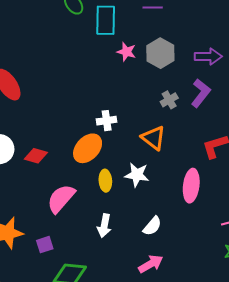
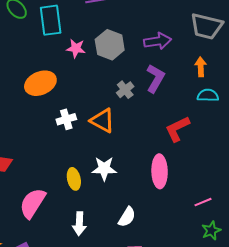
orange triangle: (153, 138) -> (102, 121), moved
orange ellipse: (88, 148) -> (40, 83), moved, turned 32

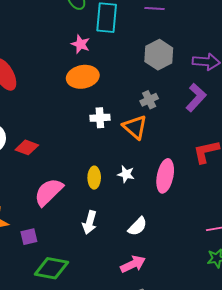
pink star: (76, 48) -> (80, 44), moved
gray cross: (125, 90) -> (149, 100), moved
white star: (104, 169) -> (126, 174), size x0.7
pink ellipse: (160, 171) -> (165, 176), moved

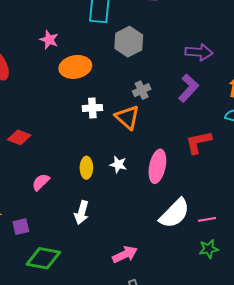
pink star: (80, 44) -> (49, 40), moved
gray hexagon: (159, 55) -> (129, 42), moved
pink semicircle: (49, 192) -> (41, 182), size x0.6
white semicircle: (137, 226) -> (175, 213), moved, size x1.6

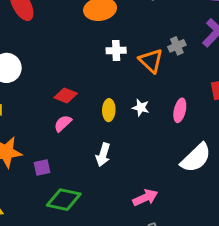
gray cross: (142, 90) -> (177, 46), moved
red diamond: (19, 137) -> (66, 95), moved
pink ellipse: (157, 166) -> (180, 110), size x0.7

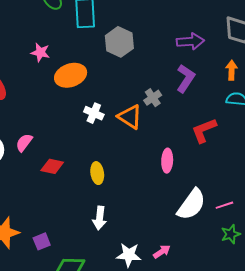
white cross: (116, 50) -> (94, 113), turned 36
white star: (141, 108) -> (129, 255), moved, size x1.4
pink semicircle: (63, 123) -> (24, 143), moved
pink arrow: (145, 198) -> (162, 252), moved, size x0.7

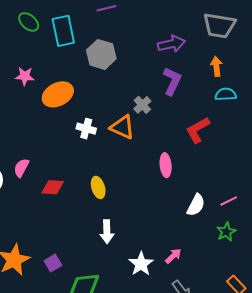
white semicircle: (191, 204) -> (196, 205), size x0.7
green star: (231, 234) -> (226, 232), moved
white star: (129, 255) -> (141, 264), turned -30

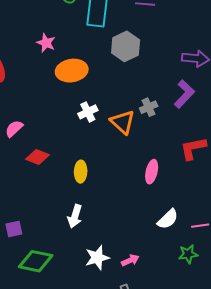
white cross: (86, 129) -> (88, 112), turned 30

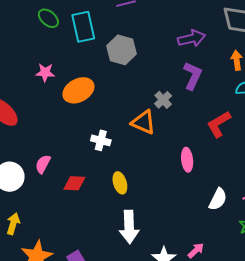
white cross: (88, 112) -> (101, 140), moved, turned -30
white arrow: (75, 216) -> (129, 227), size x1.4

